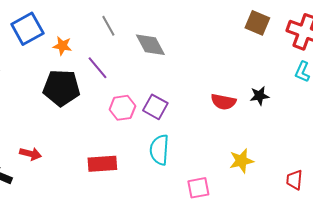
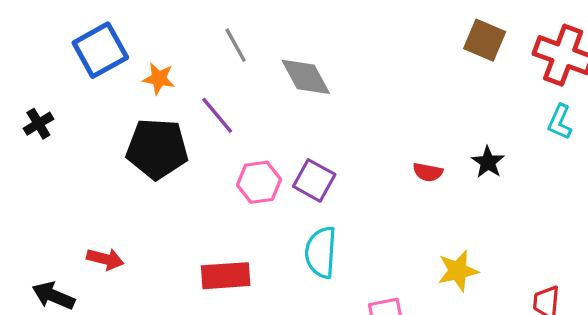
black star: (259, 96) -> (488, 162), turned -30
red semicircle: (223, 102) -> (428, 172), size x0.7

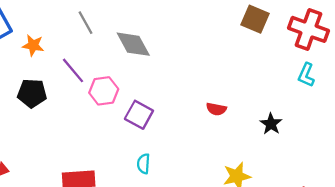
black pentagon: (157, 149) -> (32, 93), size x0.7
black star: (488, 162) -> (271, 124), moved
pink hexagon: (259, 182) -> (104, 91), moved
cyan semicircle: (321, 252) -> (143, 164), size x0.6

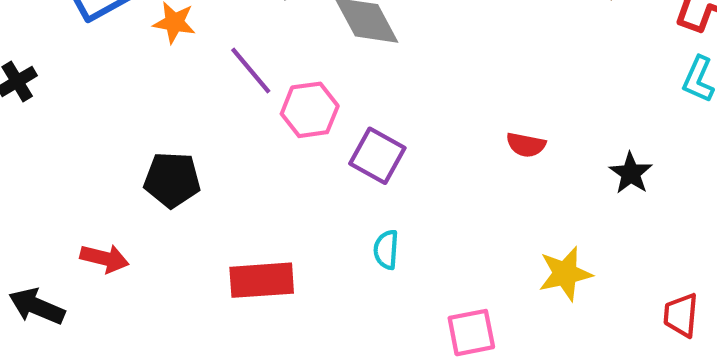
black pentagon: (32, 93) -> (172, 180), moved

